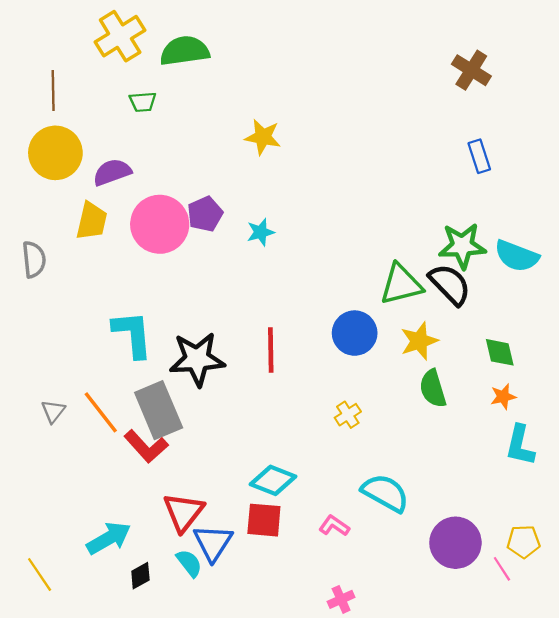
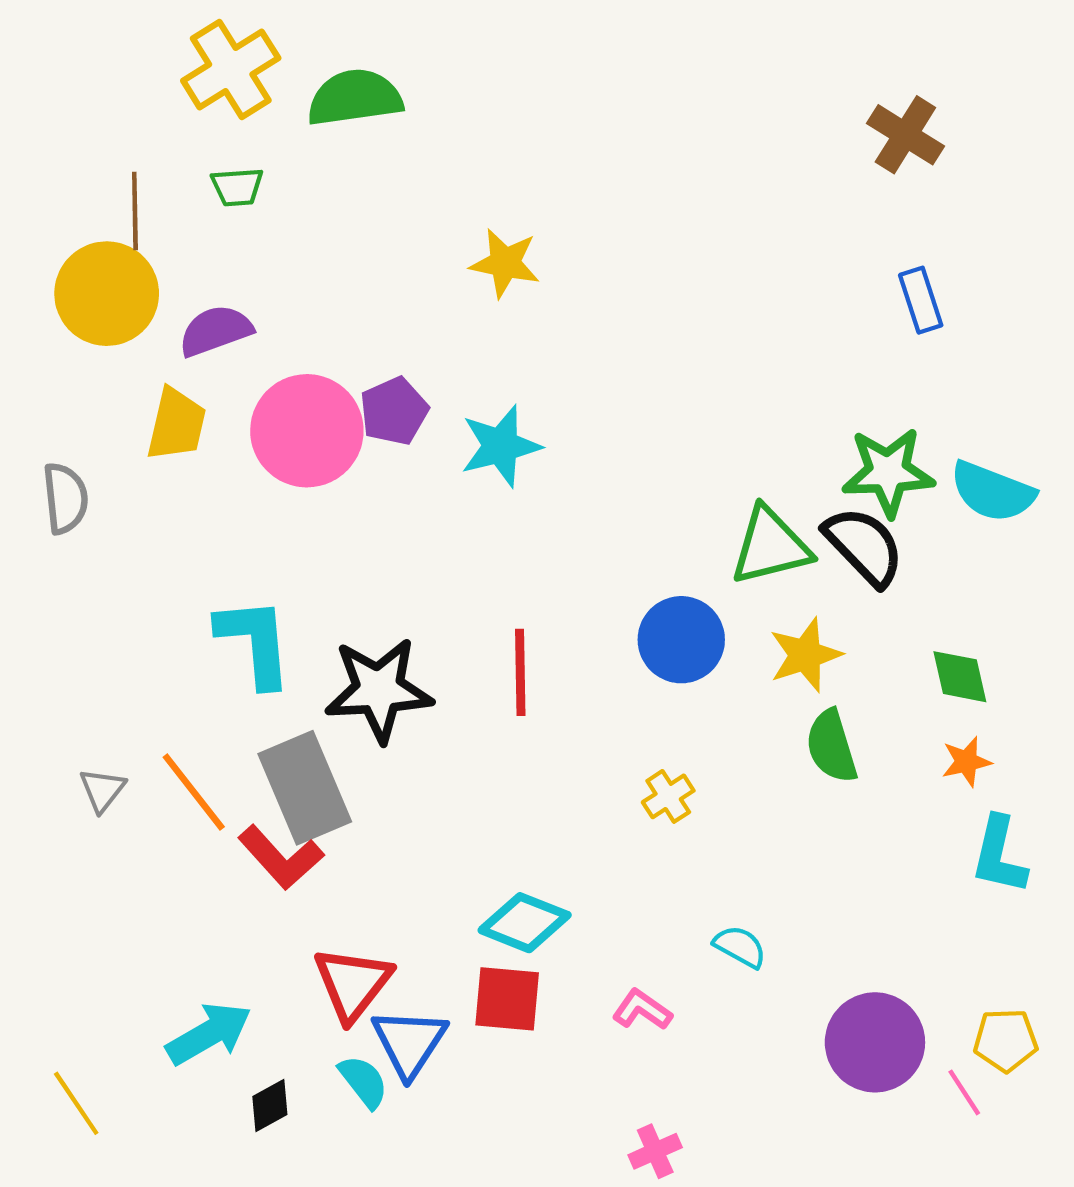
brown line: (53, 91) -> (135, 211), moved
green trapezoid: (143, 102) -> (237, 187), moved
cyan star: (261, 232) -> (501, 446), size x1.5
cyan semicircle: (385, 493) -> (740, 947), size x0.6

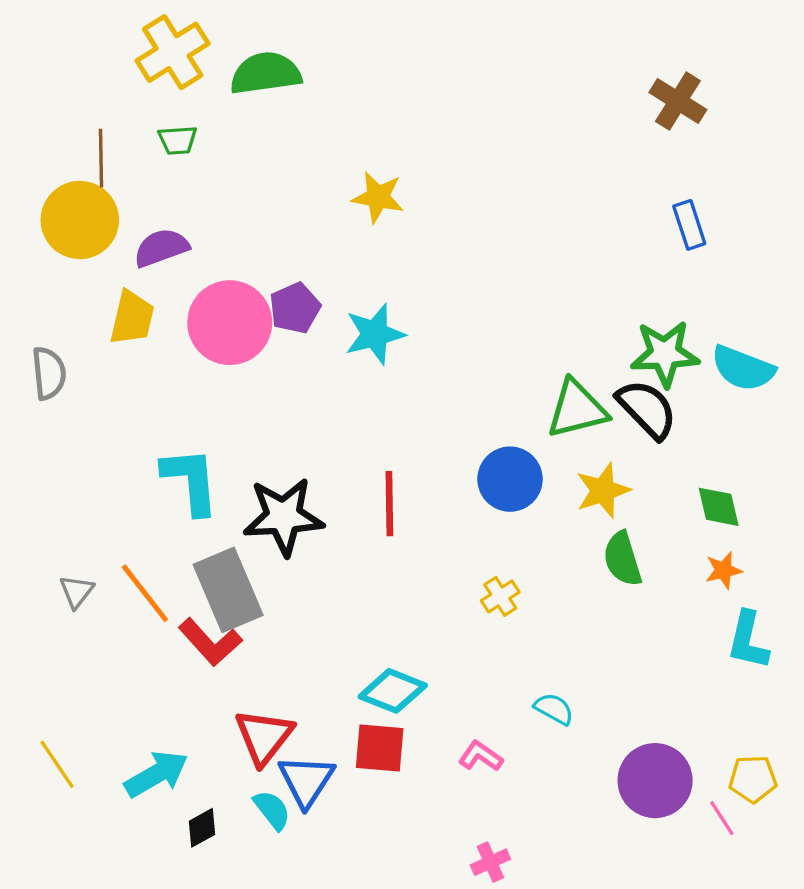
yellow line: (76, 1103) -> (57, 764), moved

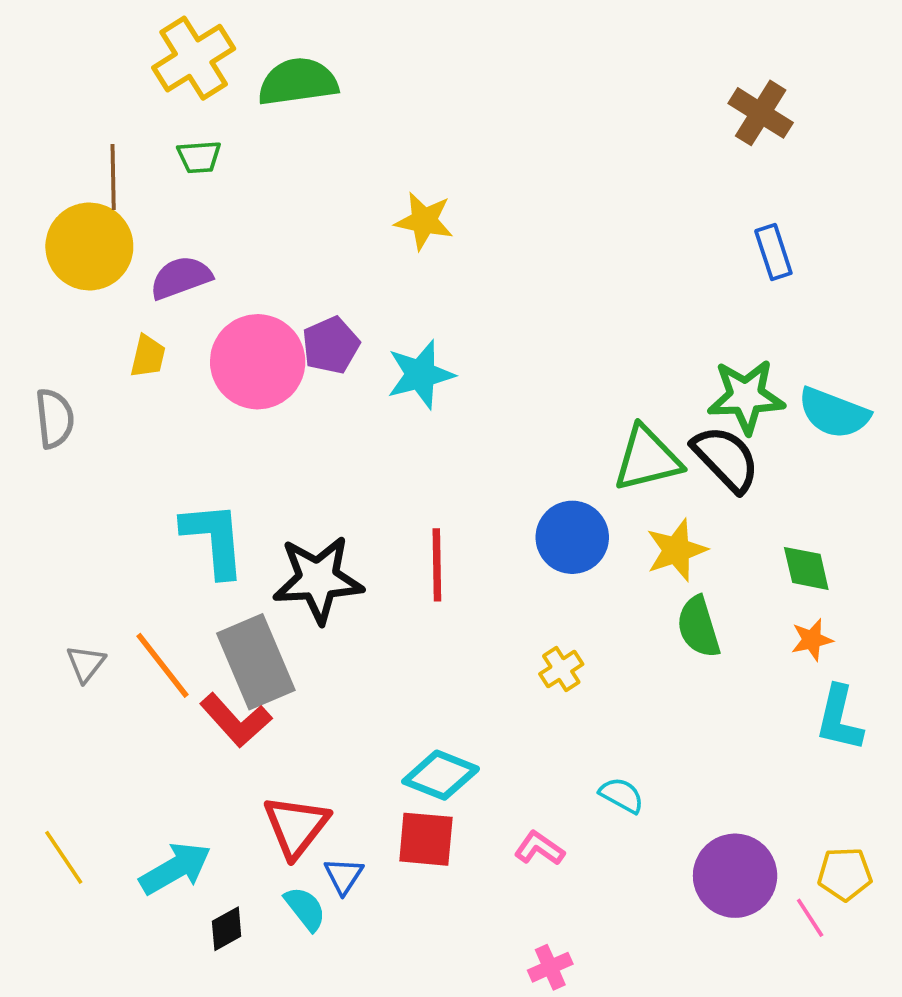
yellow trapezoid: (132, 318) -> (148, 356), size x0.7
blue triangle: (306, 781) -> (344, 876), size x0.6

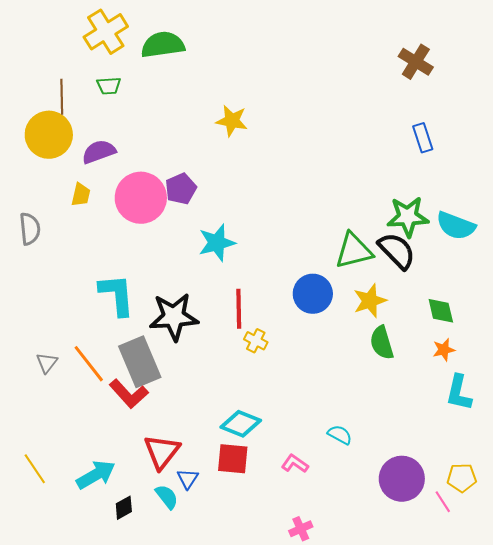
cyan star: (420, 375) -> (217, 243), moved
yellow cross: (561, 669) -> (256, 341), moved, turned -30

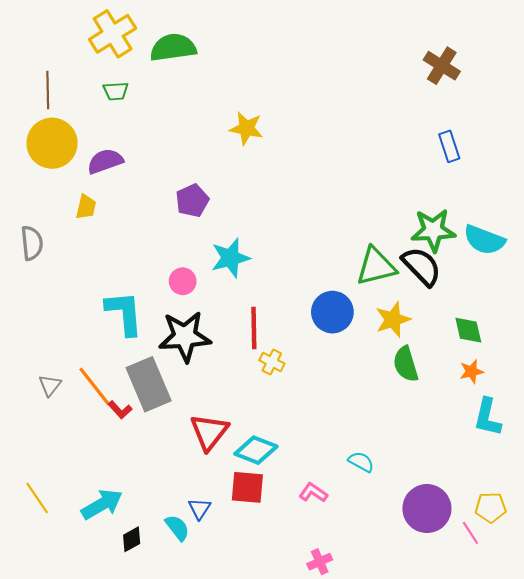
brown line: (62, 97) -> (48, 90), moved
pink circle: (141, 198) -> (183, 281), moved, size x0.5
red L-shape: (129, 394) -> (120, 410), moved, size x0.6
red triangle: (162, 452) -> (209, 432), moved

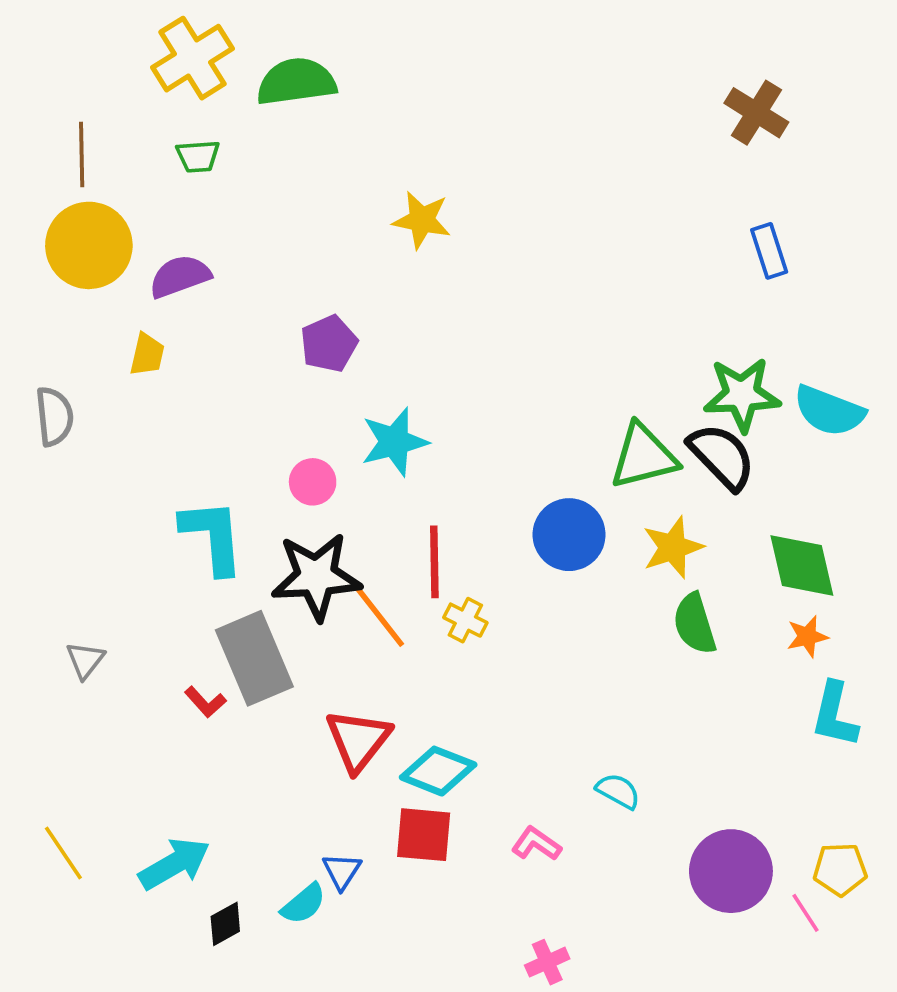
green diamond: (468, 330) -> (802, 566), size x1.4
orange line: (94, 386) -> (378, 615), moved
cyan semicircle: (177, 528) -> (304, 904), turned 88

